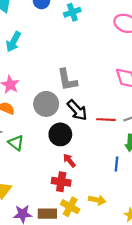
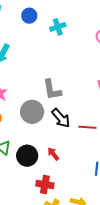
black circle: (60, 134) -> (27, 156), moved
red arrow: (69, 160) -> (53, 154), moved

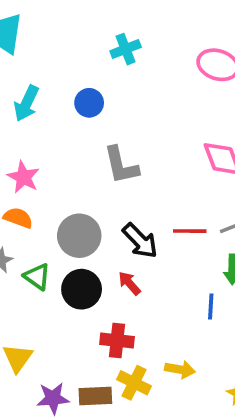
blue circle: (29, 16) -> (89, 103), moved
gray circle: (32, 112) -> (79, 236), moved
black arrow: (61, 118) -> (140, 241), moved

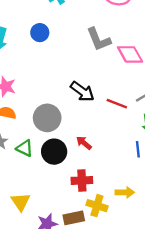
gray L-shape: (121, 165) -> (99, 39), moved
red line: (190, 231) -> (117, 104), turned 30
black arrow: (140, 241) -> (82, 91), moved

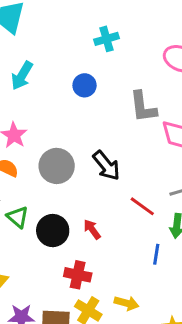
blue circle: (40, 33) -> (85, 85), moved
red line: (117, 104) -> (142, 206), moved
gray circle: (47, 118) -> (57, 166), moved

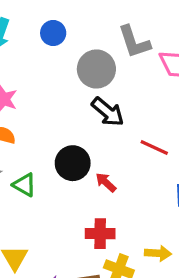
blue circle: (85, 85) -> (53, 33), moved
gray circle: (57, 166) -> (96, 69), moved
black circle: (53, 231) -> (73, 163), moved

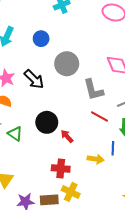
gray L-shape: (134, 42) -> (93, 90), moved
black arrow: (108, 112) -> (34, 79), moved
yellow arrow: (158, 253) -> (96, 159), moved

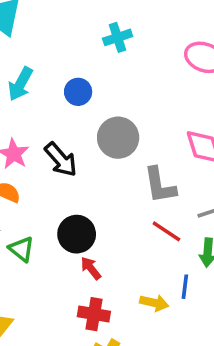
red arrow: (67, 136) -> (91, 268), moved

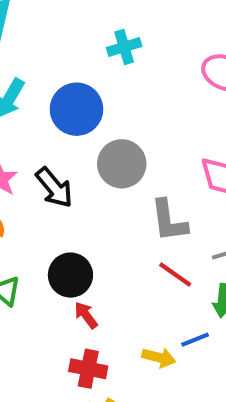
blue circle: (78, 92) -> (76, 109), size x1.6
blue line: (185, 287) -> (195, 340), turned 60

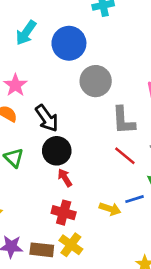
black arrow: (54, 188) -> (47, 118), moved

